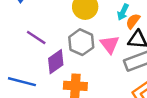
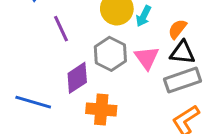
cyan arrow: (123, 12) -> (144, 16), moved
purple line: (36, 37) -> (61, 29), moved, turned 30

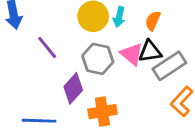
black triangle: (182, 53) -> (150, 51), moved

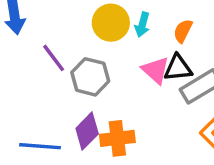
gray hexagon: (98, 59) -> (90, 77), moved
purple diamond: (73, 88) -> (87, 131), moved

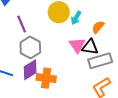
gray hexagon: (90, 77) -> (30, 47), moved

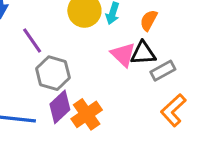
gray rectangle: (100, 61) -> (163, 71), size x0.7
orange cross: (46, 78) -> (87, 114), turned -30

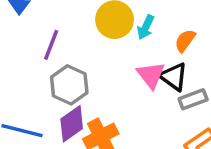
purple line: (32, 40) -> (51, 45), turned 48
black triangle: (143, 53) -> (174, 77), turned 32

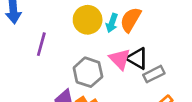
orange semicircle: (185, 41) -> (131, 20), moved, size x1.4
gray hexagon: (69, 85) -> (88, 72), moved

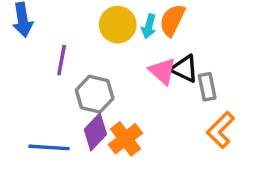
gray hexagon: (88, 72) -> (95, 94), moved
gray rectangle: (154, 74) -> (207, 87), turned -70

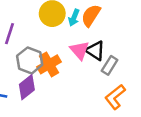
gray rectangle: (207, 87) -> (110, 65), turned 36
orange cross: (125, 139) -> (49, 64), moved

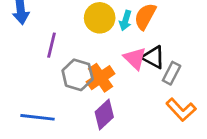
purple diamond: (27, 87) -> (104, 115), moved
orange L-shape: (115, 97) -> (181, 110), turned -90

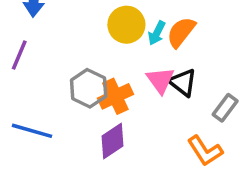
purple line: (51, 45) -> (19, 55), moved
gray rectangle: (172, 73) -> (225, 108), moved

